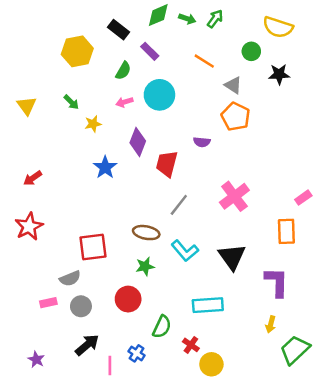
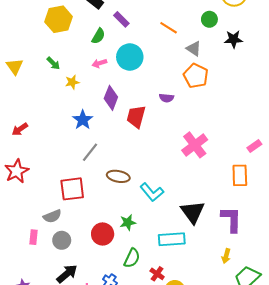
gray line: (179, 205) -> (90, 152), moved
black triangle: (232, 257) -> (193, 212), moved
green star: (145, 266) -> (128, 222), moved
pink rectangle: (48, 303) -> (33, 237), turned -72

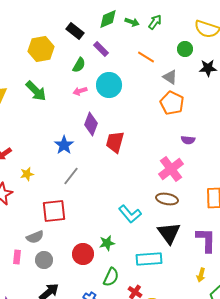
green arrow: (53, 63) -> (36, 91), size x1.6
yellow star: (72, 82) -> (27, 174), moved
purple semicircle: (166, 98) -> (188, 140), moved
brown ellipse: (118, 176) -> (167, 199), moved

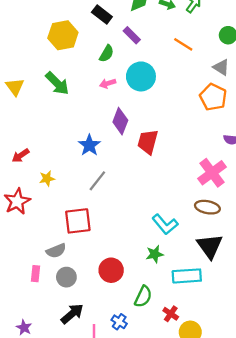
gray triangle: (170, 77) -> (221, 67), moved
green star: (107, 243) -> (155, 254), moved

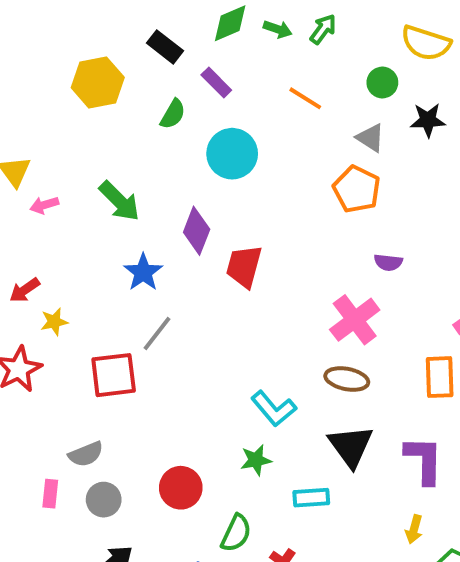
green arrow: (57, 83) -> (119, 201), moved
pink arrow: (108, 83) -> (44, 205), moved
yellow star: (47, 178) -> (54, 322), moved
red square: (78, 221) -> (114, 375), moved
cyan rectangle: (187, 276) -> (311, 498), size x0.7

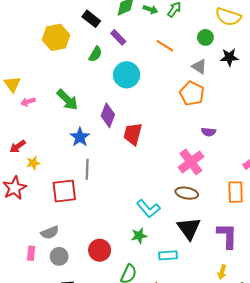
gray line: (157, 334) -> (87, 169), turned -36

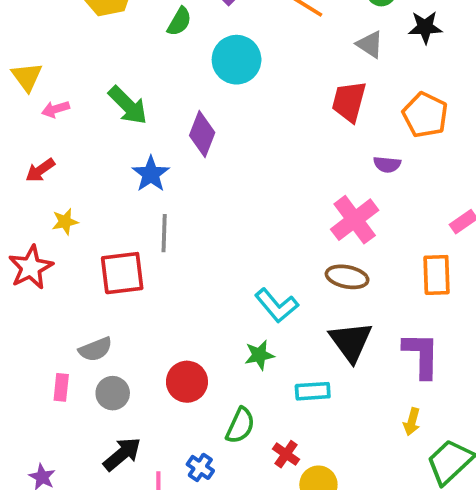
orange pentagon: (192, 93) -> (425, 115), moved
red trapezoid: (133, 134) -> (349, 102), moved
red arrow: (18, 146) -> (40, 170), moved

